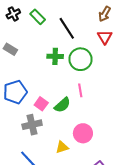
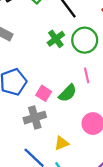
green cross: (55, 56) -> (56, 39), turned -35
yellow triangle: (62, 147) -> (62, 143), moved

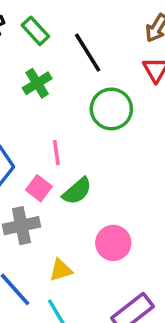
green cross: (56, 39) -> (37, 83), moved
pink line: (87, 75) -> (56, 153), moved

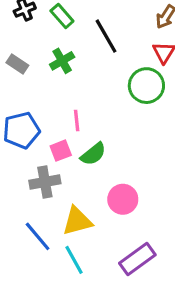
green circle: (111, 109) -> (146, 86), moved
pink square: (39, 188) -> (61, 151), turned 30
yellow triangle: (61, 270) -> (77, 221), size x1.5

